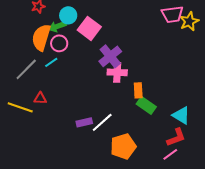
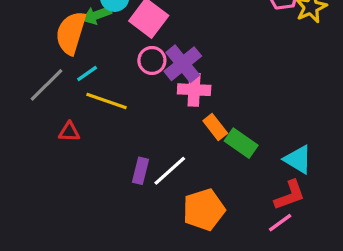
pink circle: (59, 43) -> (152, 60), moved
orange rectangle: (138, 90) -> (215, 127), moved, turned -35
yellow line: (20, 107) -> (107, 101), moved
purple rectangle: (84, 122) -> (141, 171), turned -63

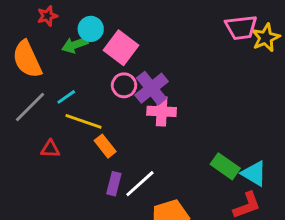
orange semicircle: (71, 33) -> (27, 59), moved, turned -42
orange rectangle: (215, 127) -> (105, 146), moved
green rectangle: (241, 143) -> (225, 166), moved

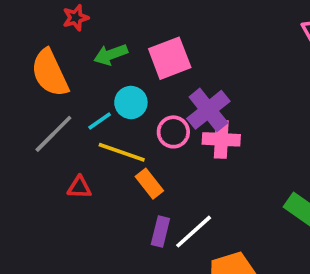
cyan circle: (91, 29) -> (131, 102), moved
pink square: (121, 48) -> (170, 58), turned 32
pink circle: (124, 85) -> (173, 132), moved

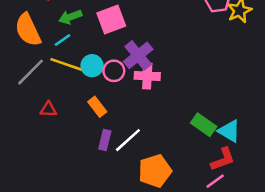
cyan circle: (131, 102) -> (92, 66), moved
cyan line: (100, 121) -> (63, 40), moved
yellow line: (122, 152) -> (66, 64), moved

